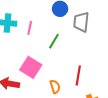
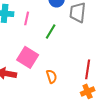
red line: (78, 75) -> (88, 69), moved

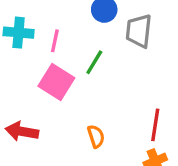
pink square: (28, 57) -> (56, 82), moved

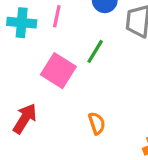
pink line: (55, 41) -> (57, 16), moved
red arrow: (22, 131) -> (25, 119), turned 112

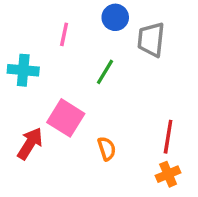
cyan cross: (22, 23) -> (23, 70), moved
pink square: (58, 71) -> (66, 118), moved

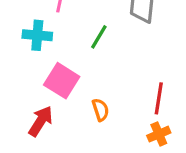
cyan cross: (23, 70) -> (37, 35), moved
red arrow: (30, 143) -> (41, 121), moved

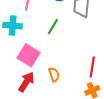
red arrow: (41, 121) -> (26, 82), moved

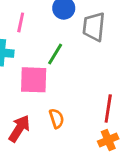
pink square: (29, 55) -> (34, 80), moved, turned -30

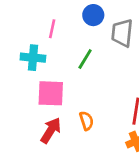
pink square: (34, 80) -> (51, 93), moved

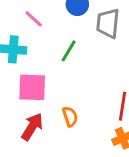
pink line: (52, 29) -> (34, 19), turned -60

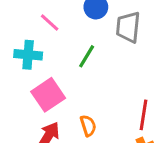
pink square: (32, 87) -> (48, 95), turned -36

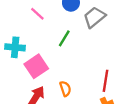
gray trapezoid: (128, 27) -> (94, 17), turned 45
cyan cross: (28, 55) -> (15, 47), moved

